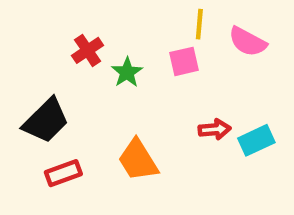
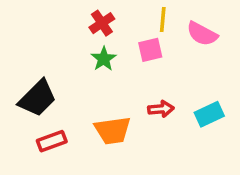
red cross: (88, 50) -> (102, 23), moved
red arrow: (215, 129) -> (161, 109), moved
orange trapezoid: (138, 160) -> (113, 130), turned -66

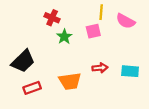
red cross: (102, 23) -> (52, 18), moved, turned -32
cyan rectangle: (209, 114) -> (130, 71), turned 30

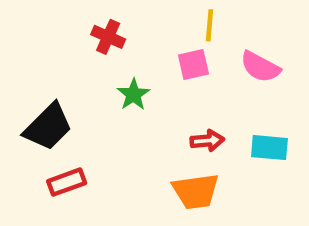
pink semicircle: (126, 21) -> (260, 67), moved
green star: (64, 37) -> (133, 94), moved
orange trapezoid: (70, 81) -> (196, 191), moved

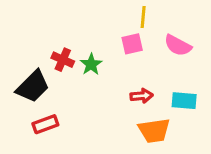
red cross: (108, 37) -> (63, 60), moved
orange trapezoid: (196, 191) -> (154, 131), moved

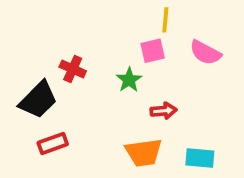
green star: (91, 64) -> (129, 80), moved
cyan rectangle: (184, 101) -> (200, 158), moved
orange trapezoid: (154, 131) -> (144, 153), moved

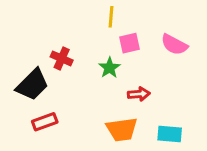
yellow line: (165, 20) -> (111, 17), moved

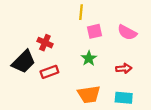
green star: (109, 68) -> (89, 58), moved
red arrow: (139, 94) -> (124, 68), moved
red rectangle: (45, 122) -> (49, 72), moved

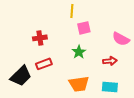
pink semicircle: (127, 32) -> (121, 39), moved
red cross: (45, 43) -> (40, 38), turned -32
black trapezoid: (24, 62) -> (21, 76), moved

